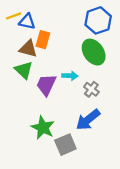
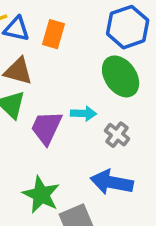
orange rectangle: (43, 40) -> (54, 34), moved
blue arrow: (88, 120) -> (112, 182), turned 50

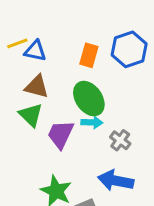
orange rectangle: (54, 34) -> (89, 55), moved
green ellipse: (121, 76) -> (89, 99), moved

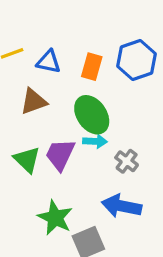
blue triangle: (35, 51) -> (49, 62), moved
brown triangle: (37, 87) -> (34, 101), turned -35
green triangle: (31, 115) -> (27, 160), moved

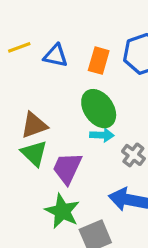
brown triangle: (34, 101) -> (34, 125), moved
purple trapezoid: (60, 155) -> (67, 168), moved

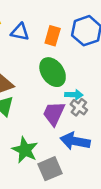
cyan arrow: (102, 135) -> (74, 95), moved
purple trapezoid: (67, 168) -> (54, 113), moved

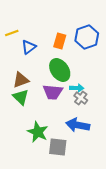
blue triangle: (20, 32) -> (29, 47), moved, turned -49
purple trapezoid: (54, 113) -> (53, 92), moved, turned -110
gray square: (50, 169) -> (58, 147), turned 30

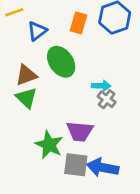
green ellipse: (60, 70) -> (61, 62), moved
purple trapezoid: (53, 92) -> (80, 131), moved
blue arrow: (78, 125) -> (103, 167), moved

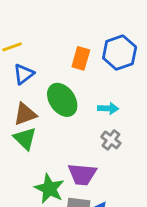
blue triangle: (37, 31) -> (24, 74), moved
cyan arrow: (101, 86) -> (108, 108), moved

